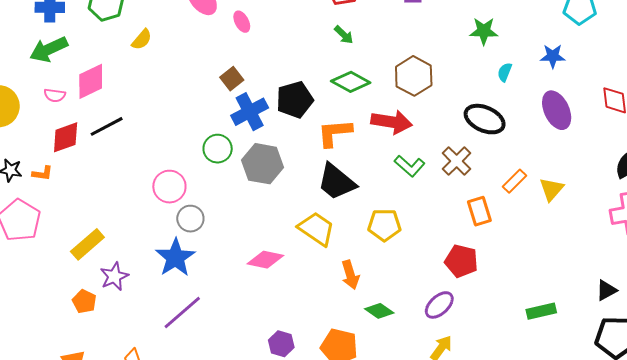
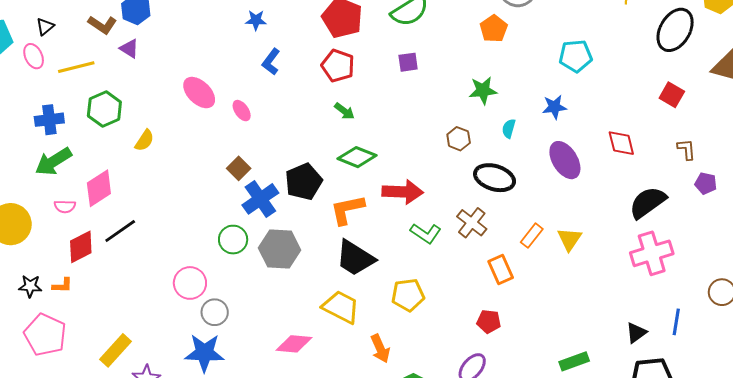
brown hexagon: (414, 76) -> (459, 139), moved, size x0.6
blue star: (175, 258) -> (204, 353), turned -30
red pentagon: (461, 261) -> (489, 321), size x0.7

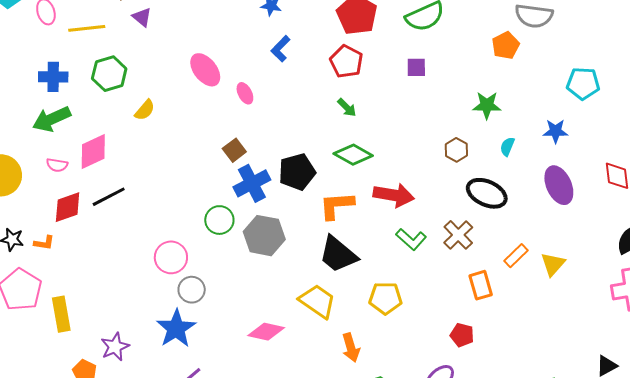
yellow rectangle: (116, 350) -> (61, 314), moved, turned -60
blue star: (204, 353) -> (176, 328), turned 30

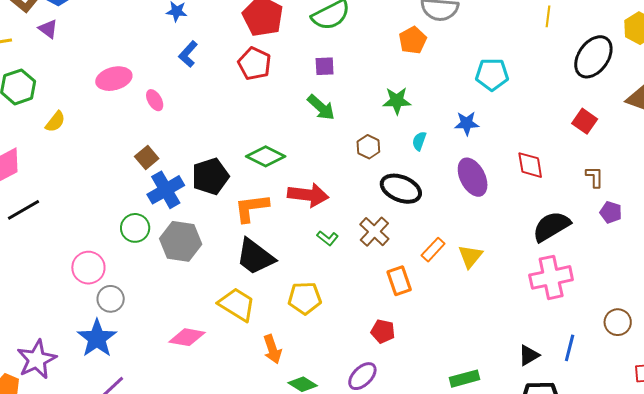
pink ellipse: (205, 70) -> (114, 79), turned -64
green arrow: (347, 108) -> (321, 107), moved, size x1.4
green L-shape: (411, 239) -> (328, 238), size x0.7
purple star: (115, 347) -> (37, 359), size x1.4

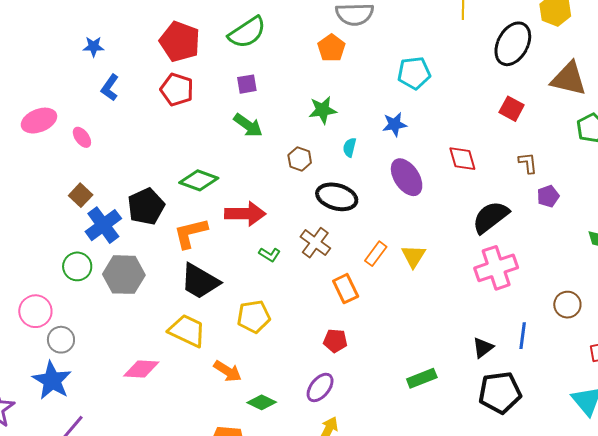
purple pentagon: (611, 212) -> (548, 196), turned -30
orange arrow: (272, 349) -> (228, 371), turned -32

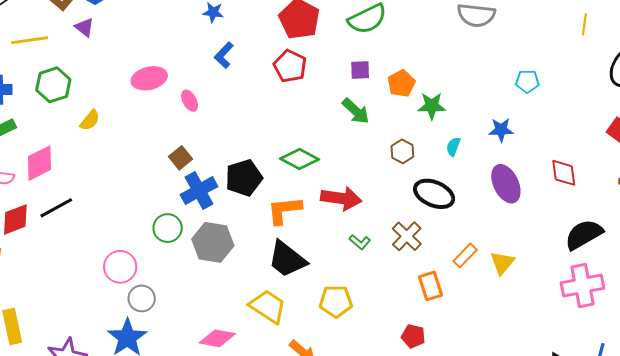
orange pentagon: (331, 48) -> (401, 83), moved
cyan pentagon: (414, 73) -> (527, 81), size x0.7

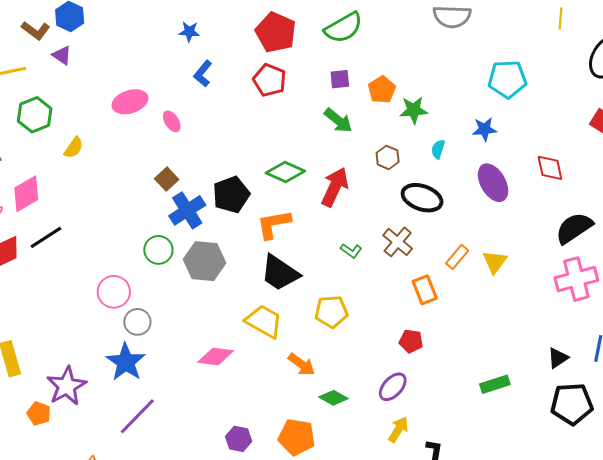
cyan pentagon: (527, 81) -> (507, 79), size x1.6
red arrow: (341, 198) -> (335, 187), moved, turned -69

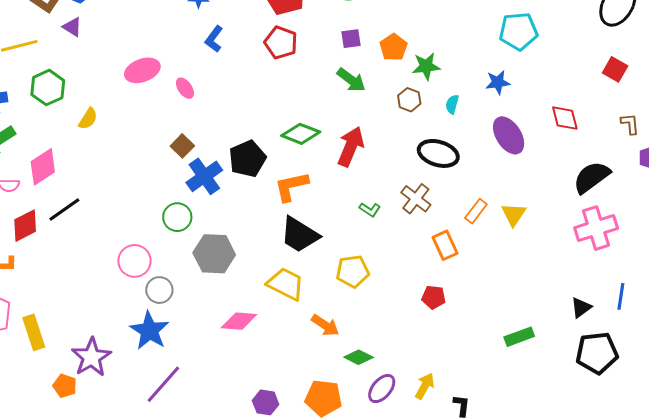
brown hexagon: (388, 157) -> (409, 100), moved
gray hexagon: (205, 261) -> (214, 254), moved
purple ellipse: (393, 387) -> (382, 389), moved

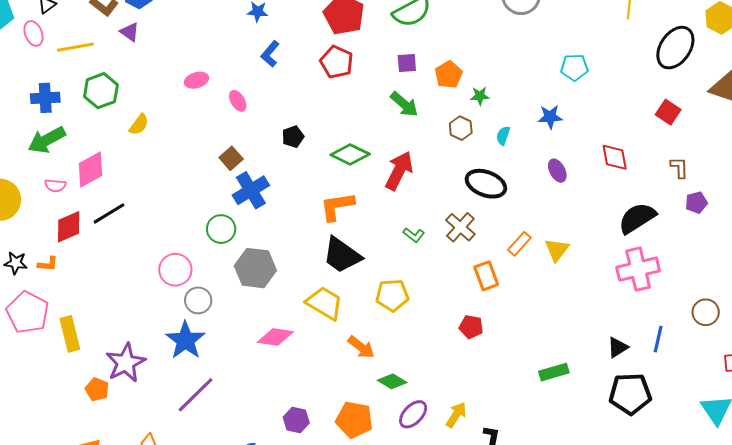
cyan pentagon: (518, 31) -> (574, 67), size x0.7
green star: (426, 66) -> (480, 96), size x0.7
pink ellipse: (142, 70) -> (196, 80), size x0.7
purple ellipse: (509, 135) -> (557, 171), size x0.6
black pentagon: (247, 159) -> (293, 137), moved, size x0.6

